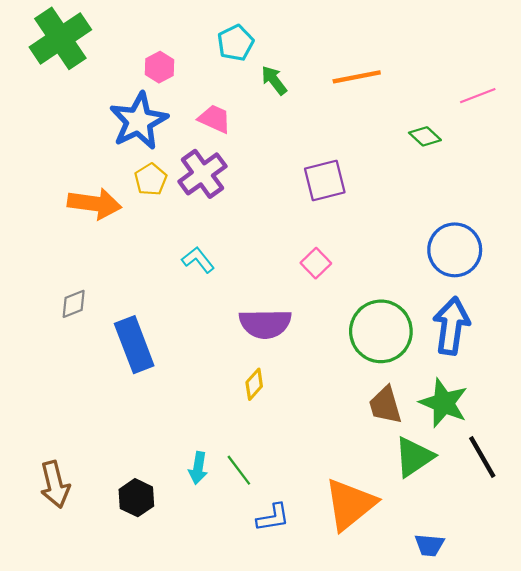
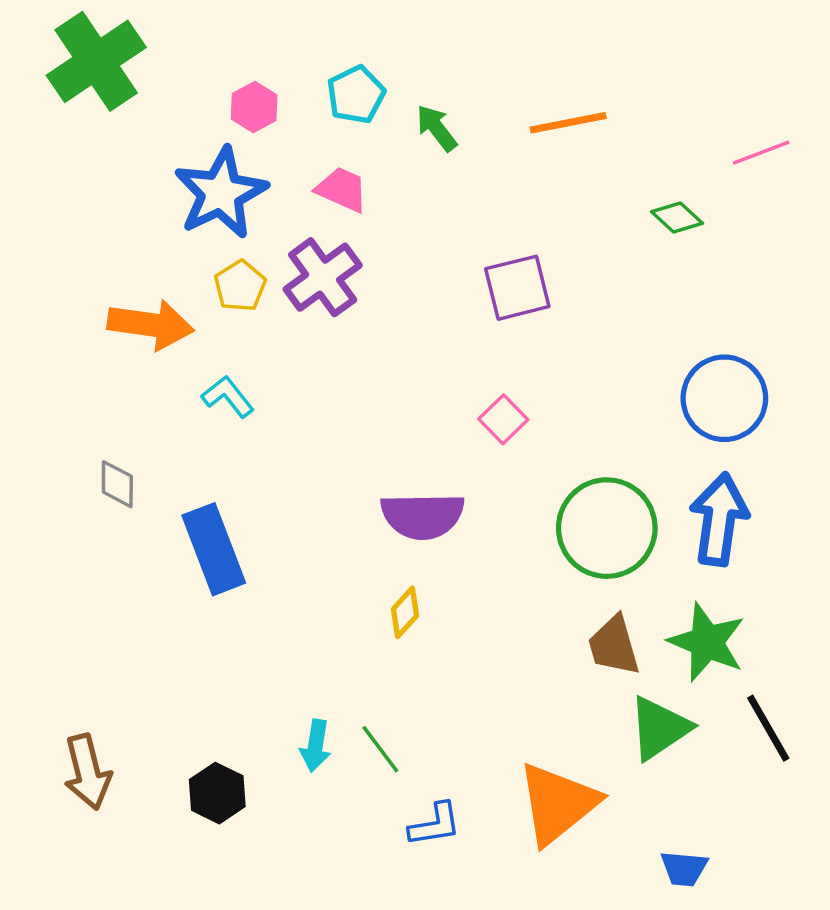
cyan pentagon: (236, 43) -> (356, 95), moved
cyan L-shape: (198, 260) -> (228, 397), moved
gray diamond: (74, 304) -> (117, 484), turned -68

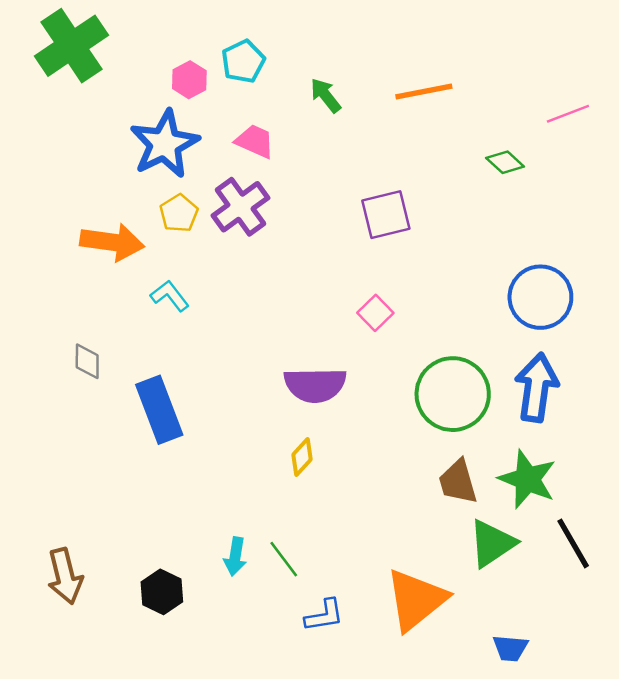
cyan pentagon: (356, 95) -> (243, 61), moved

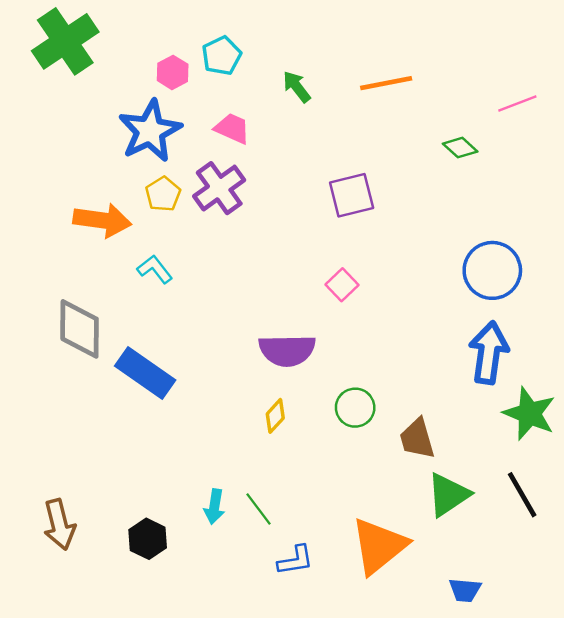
gray diamond: (87, 361) -> (80, 329), size x1.8
green circle: (453, 394) -> (355, 408), moved, size x0.6
blue rectangle: (159, 410) -> (145, 373), turned -34
green star: (527, 479) -> (529, 414), moved

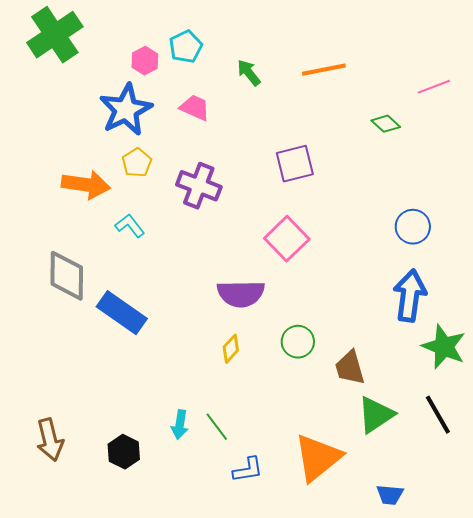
purple cross: (219, 188) -> (199, 186), moved, turned -33
blue circle: (492, 270) -> (413, 227), size x0.7
pink square: (342, 285) -> (287, 239), size x1.6

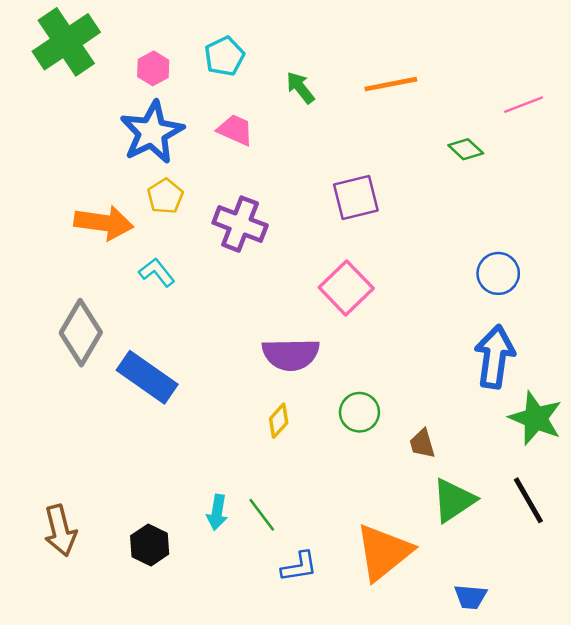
pink hexagon: (145, 61) -> (153, 68), moved
gray diamond: (67, 276) -> (81, 333), turned 30
brown trapezoid: (350, 368) -> (422, 444), size x0.7

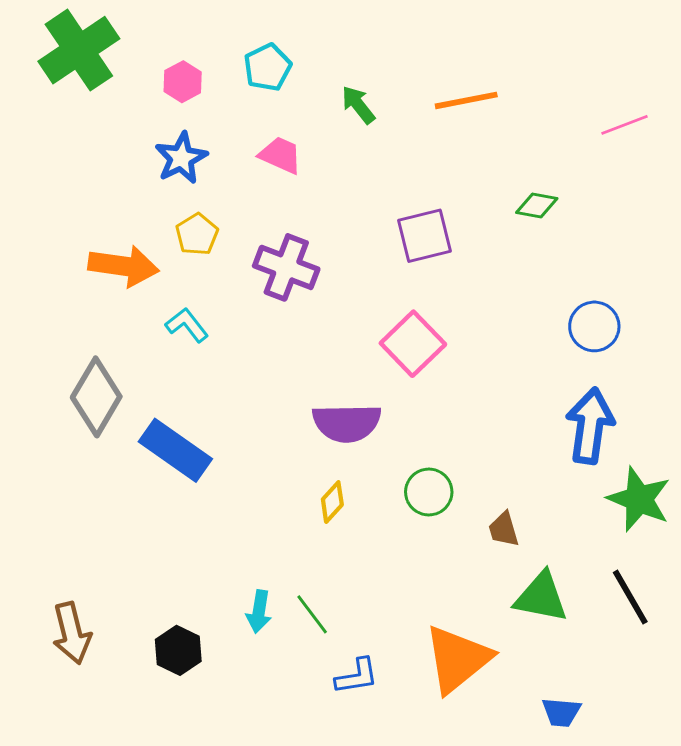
blue star: (152, 132) -> (181, 158), size x0.7
green diamond: (466, 149) -> (537, 206), moved, turned -32
green triangle: (454, 500) -> (541, 597), turned 45

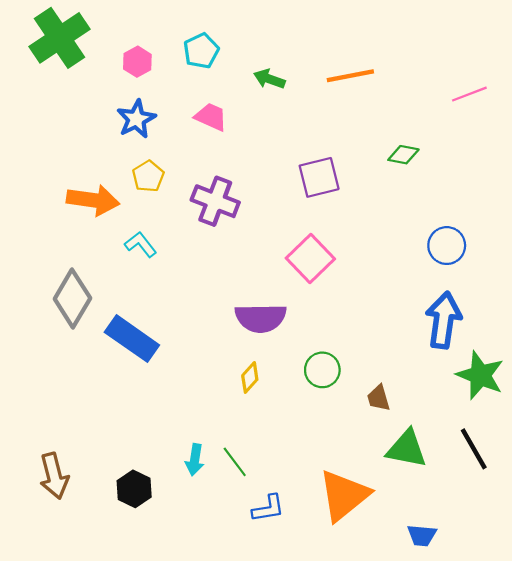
green arrow: (358, 105) -> (269, 79), turned -32

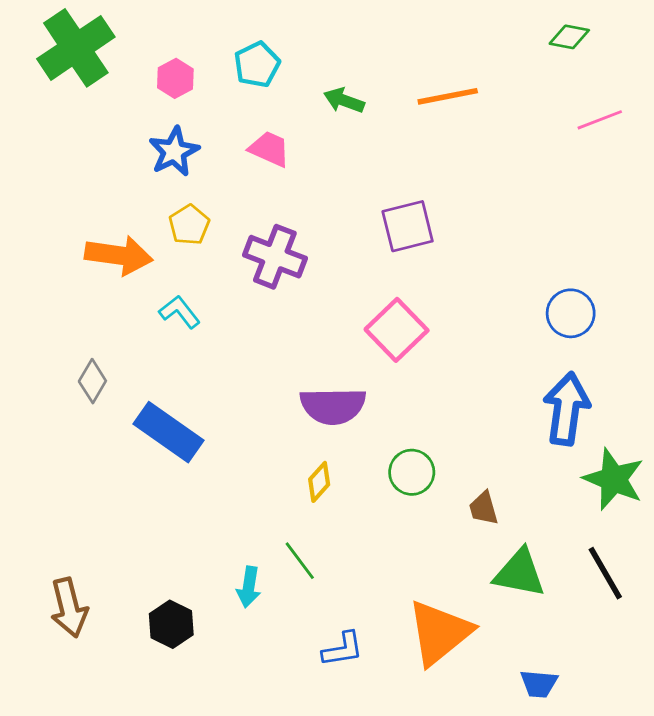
green diamond: (403, 155) -> (569, 37), moved
gray diamond: (72, 299) -> (92, 381), size x0.6
green line: (235, 462) -> (300, 561), moved

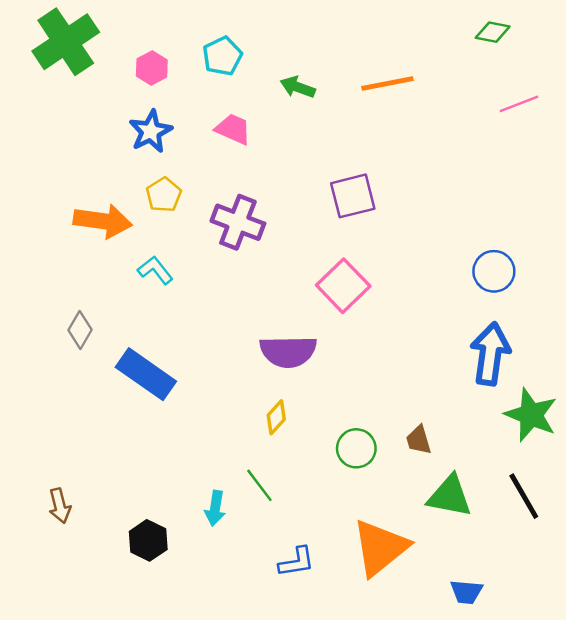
green circle: (412, 472) -> (356, 448), moved
brown arrow: (69, 608) -> (60, 506), moved, size x0.7

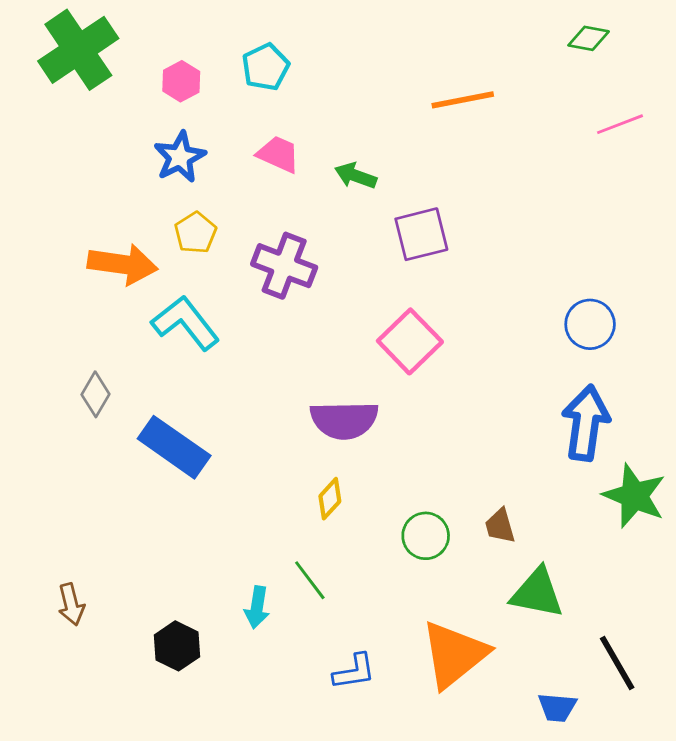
green arrow: (298, 87) -> (356, 176), moved
cyan L-shape: (155, 270) -> (185, 323), size x1.6
black line: (524, 496) -> (617, 663), moved

